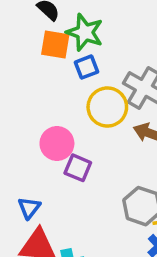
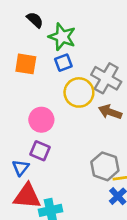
orange square: (55, 45) -> (26, 64), moved
purple square: (78, 168) -> (40, 151), moved

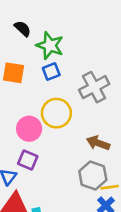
gray cross: (106, 78) -> (94, 87), turned 32
yellow circle: (79, 92) -> (56, 113), moved
brown arrow: (110, 112) -> (98, 143), moved

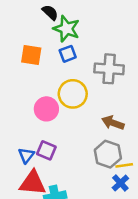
black semicircle: (23, 29) -> (50, 12), moved
gray cross: (94, 87) -> (109, 69), turned 32
purple square: (28, 160) -> (46, 150), moved

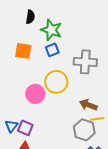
black semicircle: (50, 12) -> (30, 17), moved, turned 56
purple square: (46, 150) -> (25, 128), moved
blue triangle: (26, 155) -> (11, 126), moved
yellow line: (124, 165) -> (97, 119), moved

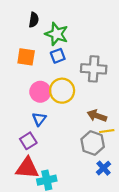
pink circle: (35, 94) -> (40, 92), moved
blue triangle: (11, 126) -> (39, 119), moved
purple square: (25, 128) -> (28, 141), turned 35

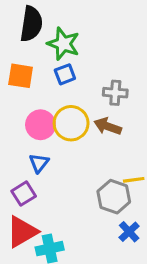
black semicircle: (34, 20) -> (31, 24), size x1.6
gray cross: (94, 69) -> (115, 93), size x0.7
brown arrow: (97, 116) -> (108, 126), moved
red triangle: (27, 168) -> (22, 232), turned -35

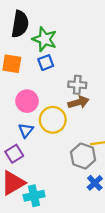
gray cross: (115, 93) -> (77, 85), moved
yellow circle: (71, 123) -> (53, 120), moved
brown arrow: (108, 126) -> (78, 102), turned 144

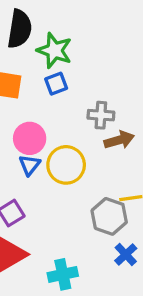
brown arrow: (78, 102) -> (119, 140), moved
blue triangle: (26, 130) -> (30, 165), moved
cyan cross: (34, 196) -> (63, 274), moved

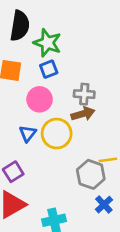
pink circle: (30, 138) -> (40, 99), moved
brown arrow: (119, 140) -> (83, 114), moved

